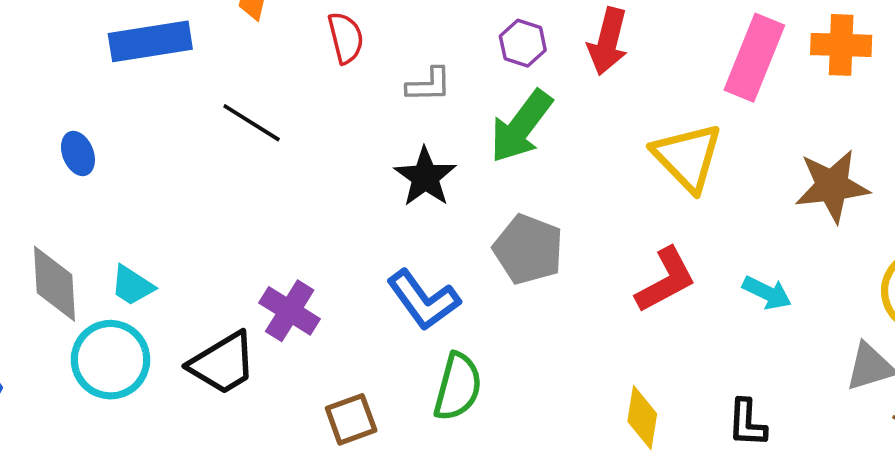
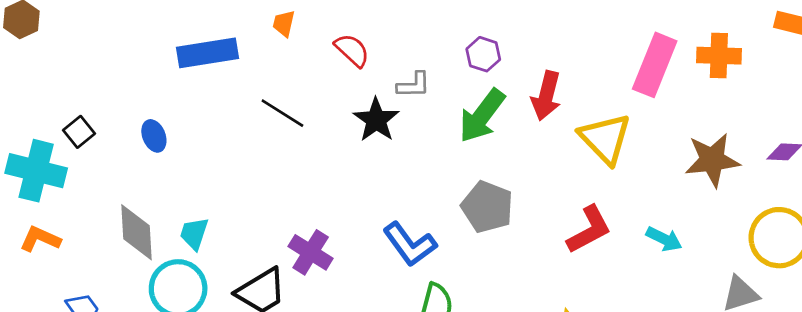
red semicircle: (346, 38) -> (352, 50), turned -33
red arrow: (608, 41) -> (546, 96), moved
black star: (425, 177) -> (376, 120), moved
cyan trapezoid: (132, 285) -> (194, 234), turned 75

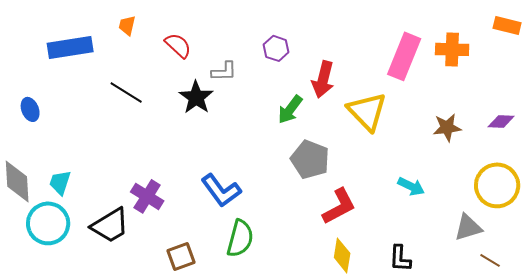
green arrow: (482, 116) -> (290, 109), moved, size x0.7
brown star: (712, 160) -> (447, 127), size x0.7
gray pentagon: (487, 207) -> (310, 159), moved
red L-shape: (589, 230) -> (339, 206), moved

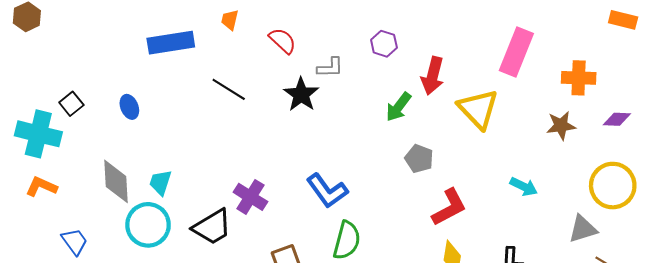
orange cross: (452, 49) -> (579, 78), moved
gray pentagon: (310, 159) -> (419, 159), size x0.7

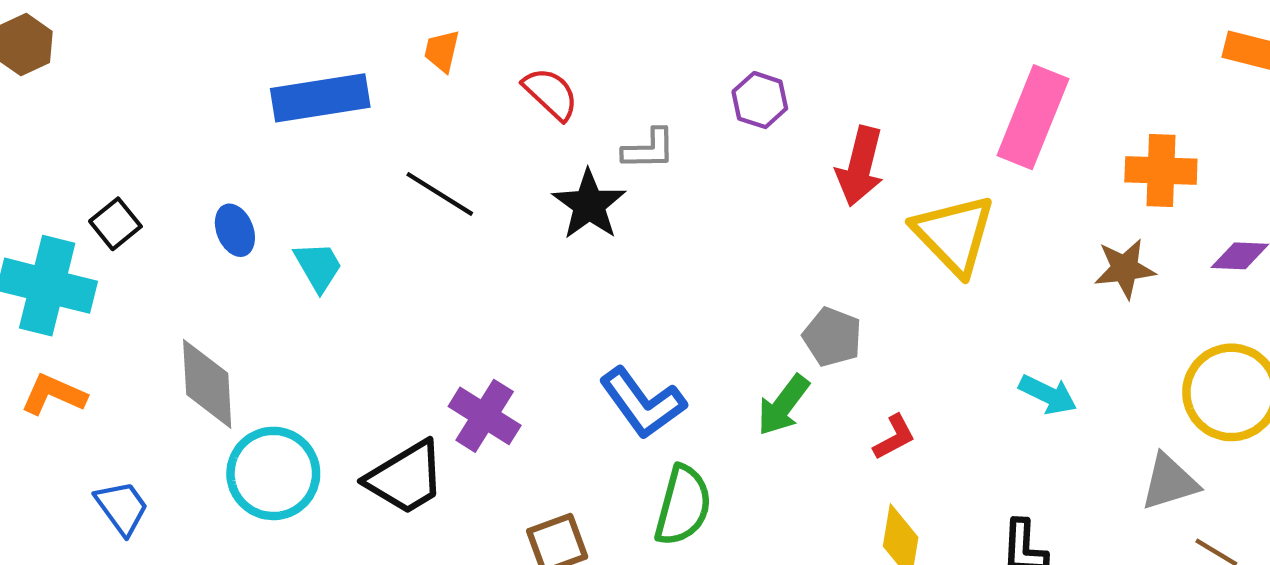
green arrow: (398, 107) -> (783, 405), moved
cyan trapezoid: (160, 182) -> (318, 266), moved, turned 132
red L-shape: (449, 207) -> (894, 437), size x0.6

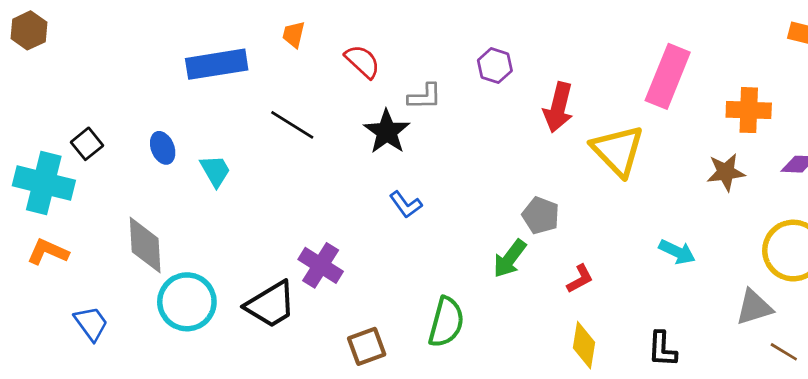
blue L-shape: (642, 403) -> (406, 205), moved, size x0.6

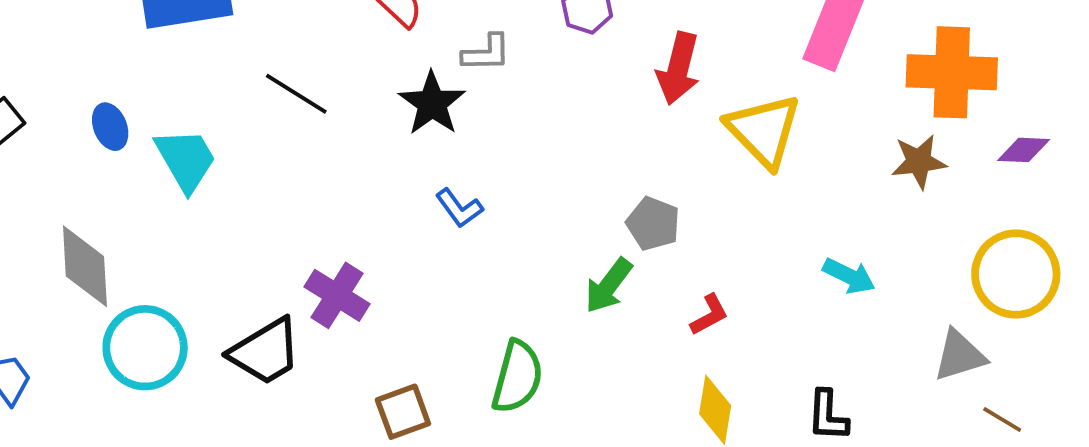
orange cross: (749, 110) -> (952, 72), size x1.4
cyan trapezoid: (215, 171) -> (186, 160), size x1.4

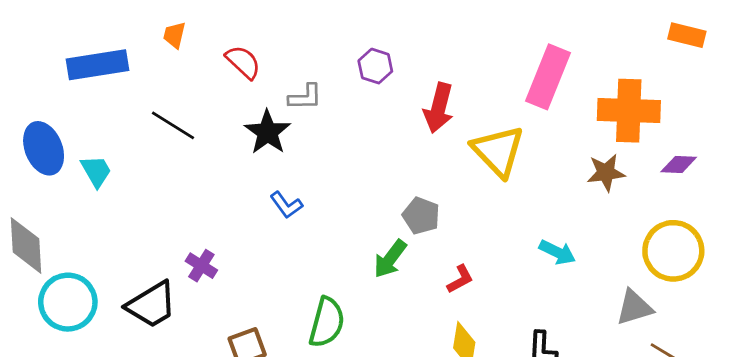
blue ellipse: (110, 127) -> (44, 148), size x1.6
cyan trapezoid: (186, 160) -> (96, 171), size x0.7
purple cross: (337, 295) -> (201, 266), size x0.7

